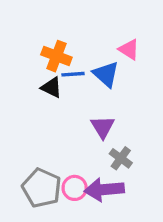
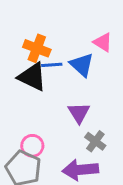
black triangle: (52, 87) -> (32, 77), size x1.5
pink circle: (75, 188) -> (32, 146), moved

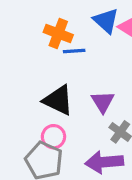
blue triangle: (82, 65) -> (106, 21), moved
black triangle: (32, 77) -> (58, 100), moved

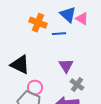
blue line: (74, 51) -> (59, 34), moved
black triangle: (58, 100) -> (20, 65), moved

